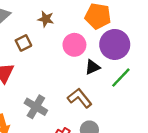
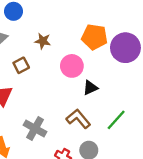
purple circle: (115, 44) -> (125, 48), moved
green line: (121, 78) -> (116, 120), moved

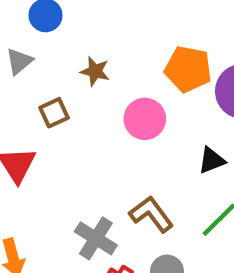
black triangle: (90, 88) -> (212, 160), moved
gray cross: (35, 128) -> (96, 238), moved

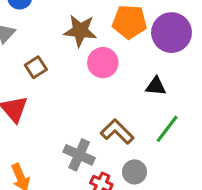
brown star: (95, 71) -> (80, 31), moved, size x1.5
black triangle: (212, 160) -> (156, 86), turned 35

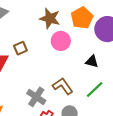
orange pentagon: (129, 22) -> (82, 18), turned 30
brown square: (36, 67) -> (20, 48), moved

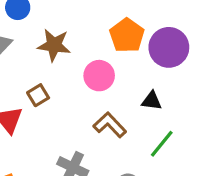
brown star: (50, 18) -> (54, 45), moved
brown L-shape: (63, 86) -> (110, 125), moved

